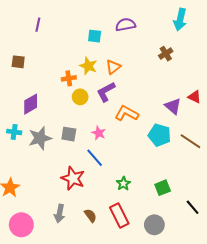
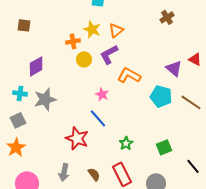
gray square: (69, 134) -> (18, 120), moved, turned -35

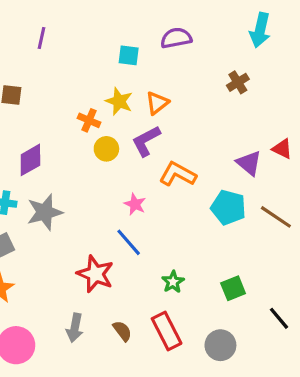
orange cross: (73, 41) -> (89, 120), turned 32

